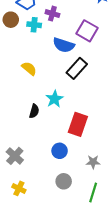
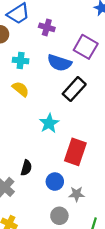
cyan cross: (34, 25) -> (21, 60), moved
black semicircle: (34, 111) -> (26, 168), moved
gray star: (93, 162) -> (77, 194), moved

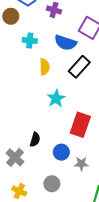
yellow semicircle: (21, 89) -> (45, 67), moved, turned 49
gray circle: (59, 216) -> (52, 184), moved

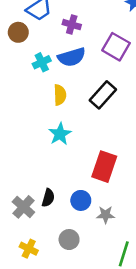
cyan cross: (30, 40) -> (42, 62), turned -32
blue semicircle: (66, 43) -> (72, 57), moved, turned -35
cyan star: (56, 98) -> (60, 134), moved
black semicircle: (35, 139) -> (48, 198), moved

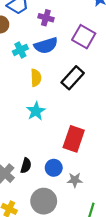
gray circle: (69, 240) -> (44, 201), size x1.5

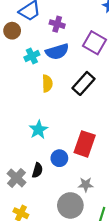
cyan star: (36, 111) -> (38, 130), moved
blue circle: (54, 168) -> (59, 158), moved
gray circle: (44, 201) -> (70, 205), moved

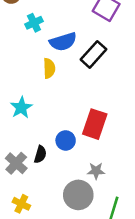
blue semicircle: (57, 52) -> (63, 42), moved
yellow semicircle: (47, 83) -> (49, 68), moved
cyan star: (38, 130) -> (21, 108), moved

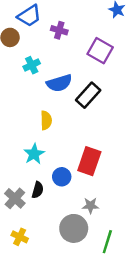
yellow semicircle: (49, 68) -> (46, 120), moved
cyan star: (21, 108) -> (34, 154), moved

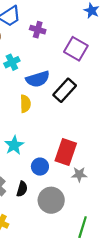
yellow semicircle: (46, 120) -> (25, 104), moved
black semicircle: (38, 190) -> (22, 189), moved
gray star: (91, 206) -> (79, 174), moved
gray circle: (74, 228) -> (51, 200), moved

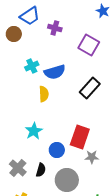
cyan cross: (12, 62) -> (32, 66), moved
black rectangle: (65, 90) -> (90, 88), moved

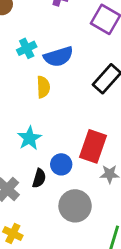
black semicircle: (41, 170) -> (39, 178), moved

